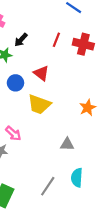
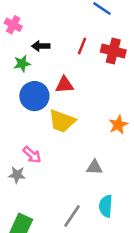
black arrow: (21, 40) -> (41, 46), turned 48
red triangle: (41, 73) -> (64, 85), turned -42
blue circle: (15, 83) -> (34, 96), size x1.5

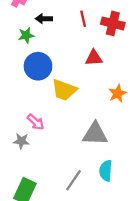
red line: (82, 46) -> (83, 19), turned -35
red triangle: (64, 85) -> (94, 58), moved
gray triangle: (94, 167) -> (95, 134), size x1.6

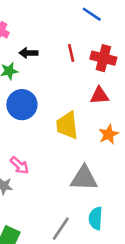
red triangle: (94, 58) -> (99, 96), moved
yellow trapezoid: (64, 90) -> (67, 125), moved, turned 64

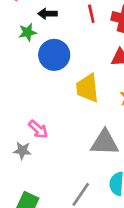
blue circle: (22, 105) -> (54, 55), moved

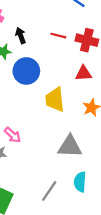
black arrow: (48, 14) -> (21, 36), turned 70
red line: (91, 14) -> (58, 36), turned -63

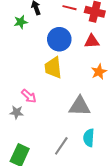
blue circle: (26, 71) -> (59, 39), moved
yellow trapezoid: (55, 100) -> (53, 68), moved

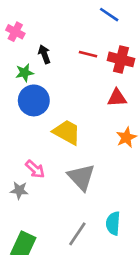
blue circle: (59, 39) -> (34, 100), moved
yellow trapezoid: (53, 68) -> (67, 132), turned 125
gray triangle: (80, 106) -> (81, 177), moved, turned 45

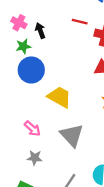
pink cross: (15, 32) -> (19, 23), moved
red line: (88, 54) -> (80, 22), moved
gray star: (19, 190) -> (35, 158), moved

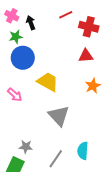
red line: (80, 22) -> (66, 15), turned -40
pink arrow: (32, 129) -> (15, 95), moved
gray star: (35, 158) -> (26, 147), moved

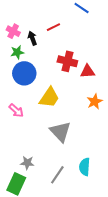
red line: (66, 15) -> (53, 27), moved
red cross: (89, 27) -> (67, 61), moved
yellow trapezoid: (48, 82) -> (49, 97), turned 95

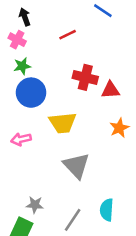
black arrow: (32, 38) -> (25, 17), moved
yellow trapezoid: (49, 97) -> (63, 123), turned 50
pink arrow: (16, 111) -> (21, 139), turned 126

